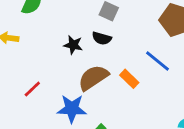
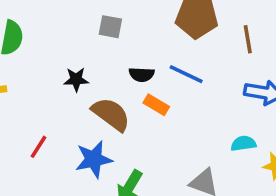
black semicircle: (102, 38) -> (142, 74), moved
brown semicircle: (93, 78) -> (111, 114), turned 84

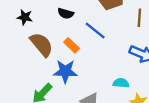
black semicircle: (142, 74) -> (66, 13), moved
blue star: (94, 159) -> (65, 71), moved

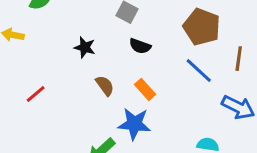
blue line: (95, 30) -> (199, 70), moved
brown semicircle: (42, 44) -> (105, 86), size x0.6

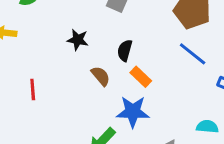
black semicircle: (140, 46) -> (125, 50), moved, turned 90
red line: (36, 94) -> (33, 90), turned -50

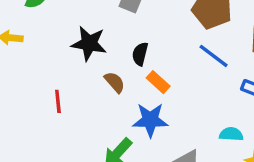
black star: (78, 40) -> (89, 43), size x1.5
red line: (33, 90) -> (58, 101), moved

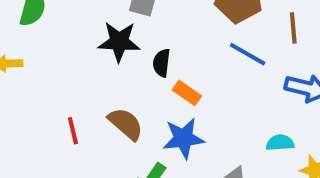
black star: (89, 43) -> (119, 42), moved
brown semicircle: (115, 82) -> (126, 124), moved, size x1.4

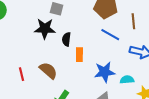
orange rectangle: (187, 93) -> (79, 55), turned 56
blue star: (183, 138) -> (105, 72), moved

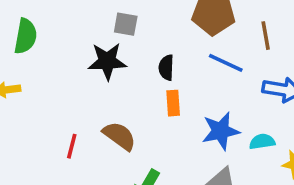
black semicircle: (66, 39) -> (166, 68), moved
red line: (21, 74) -> (72, 146), turned 32

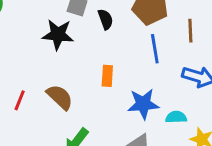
blue line: (226, 63) -> (155, 49), turned 48
black semicircle: (166, 68) -> (105, 19), moved, turned 150

